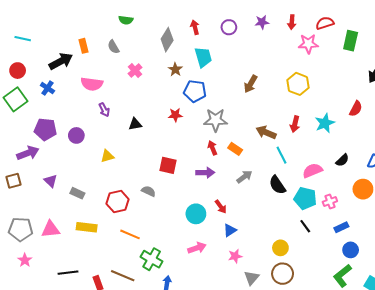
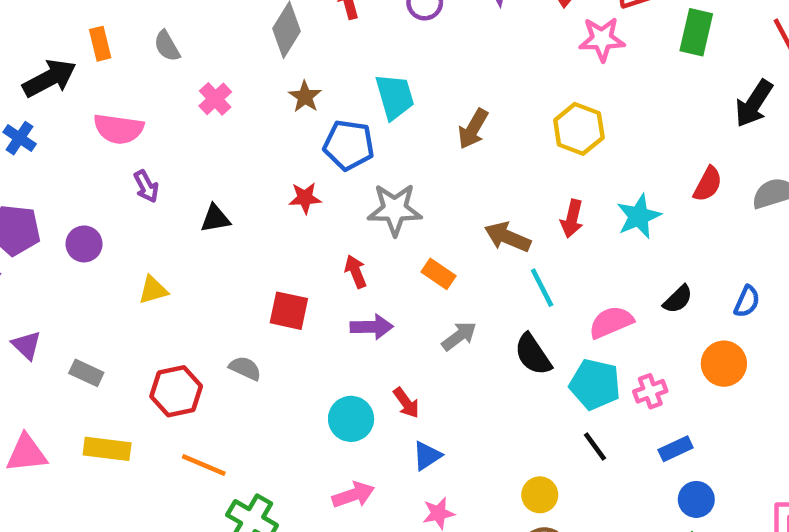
cyan trapezoid: (203, 57) -> (395, 97), moved
red arrow: (212, 148) -> (356, 272), moved

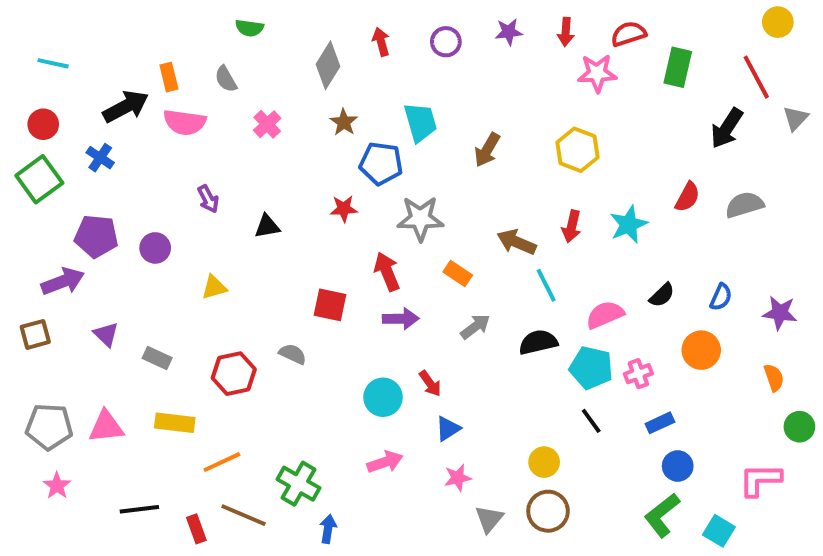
pink semicircle: (119, 129) -> (185, 122), moved
red arrow: (356, 272) -> (387, 272), size x1.4
black semicircle: (533, 354) -> (538, 342), turned 111
orange line: (204, 465) -> (222, 462), moved, turned -48

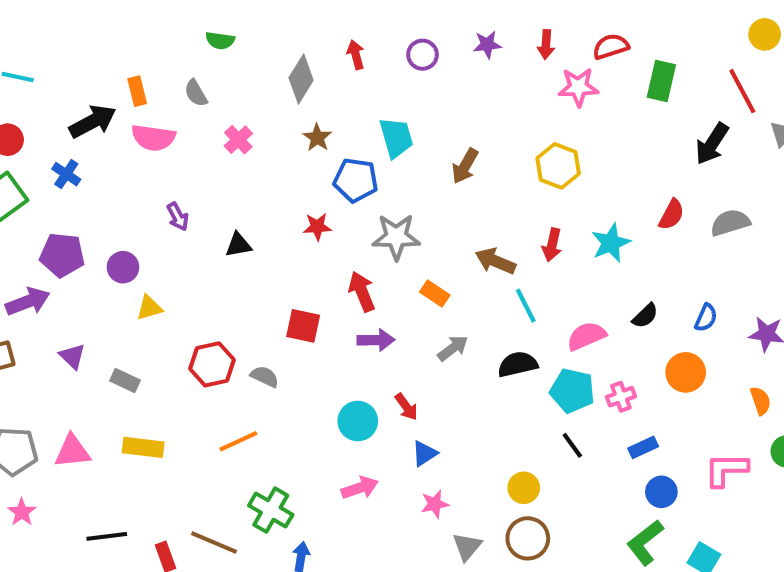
yellow triangle: (214, 287) -> (149, 308), moved
red hexagon: (234, 374) -> (212, 364), moved
orange line: (222, 462) -> (238, 441), moved
pink L-shape: (760, 480) -> (726, 470), moved

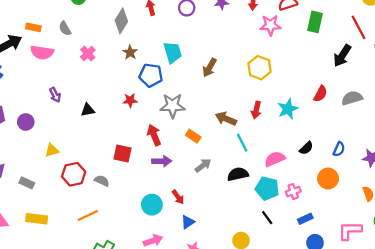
orange rectangle: (137, 91) -> (33, 27), turned -64
yellow triangle: (149, 308) -> (52, 150), moved

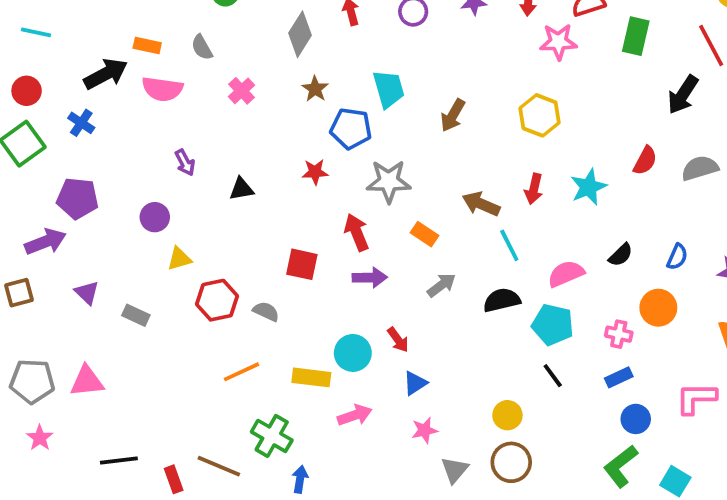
purple circle: (26, 122) -> (155, 217), moved
pink cross: (293, 192) -> (619, 334), moved, turned 32
yellow rectangle: (37, 219) -> (311, 377), moved

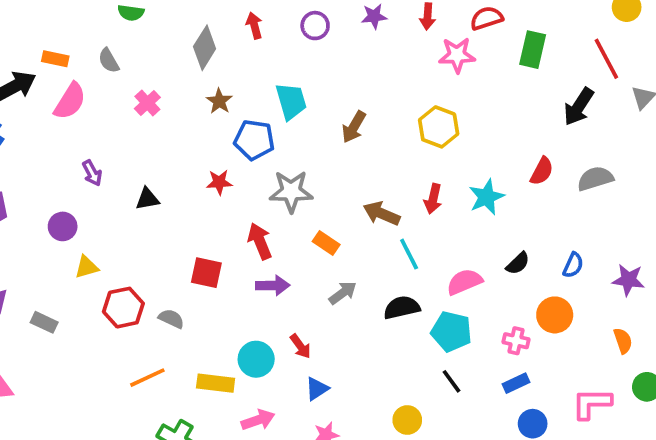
pink semicircle: (162, 89) -> (70, 101), turned -66

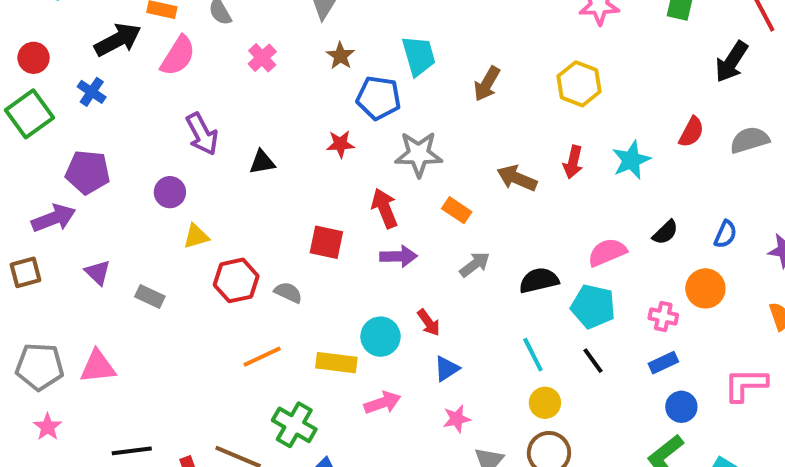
purple arrow: (92, 173) -> (202, 134), size x1.5
cyan line: (409, 254) -> (533, 355), moved

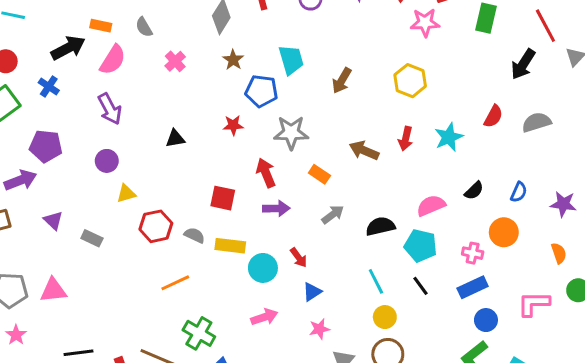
purple arrow: (202, 134) -> (110, 109), moved
yellow rectangle: (336, 363) -> (230, 246), moved
blue rectangle: (663, 363) -> (473, 287), size x1.4

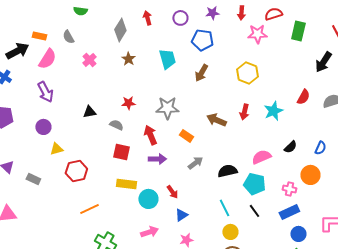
blue pentagon: (261, 91) -> (202, 40), moved
gray semicircle: (195, 235) -> (116, 125), moved

